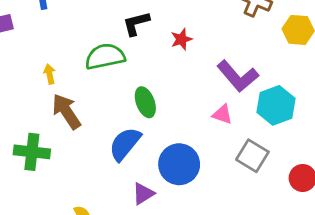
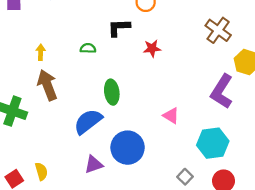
green semicircle: (105, 56) -> (88, 48), size x0.5
purple L-shape: (238, 76) -> (222, 91), moved, turned 60
cyan hexagon: (276, 105) -> (213, 143), moved
gray square: (252, 156) -> (185, 177), moved, size x0.6

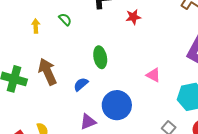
green semicircle: (88, 48) -> (65, 19), moved, turned 48
brown arrow: (47, 85) -> (47, 72), moved
blue semicircle: (88, 122) -> (81, 84), size x0.6

